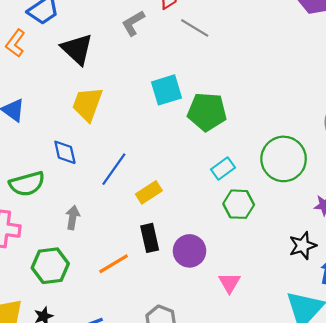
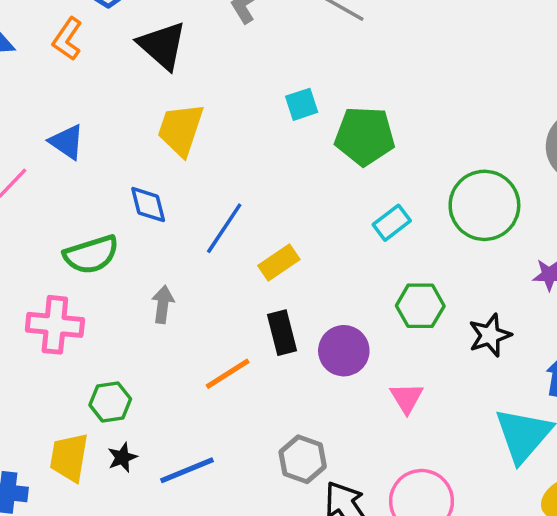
cyan square: (167, 90) -> (302, 104), size x0.7
green hexagon: (239, 204) -> (420, 306), moved
black star: (303, 246) -> (490, 335), moved
green hexagon: (50, 266) -> (110, 402), moved, size x0.7

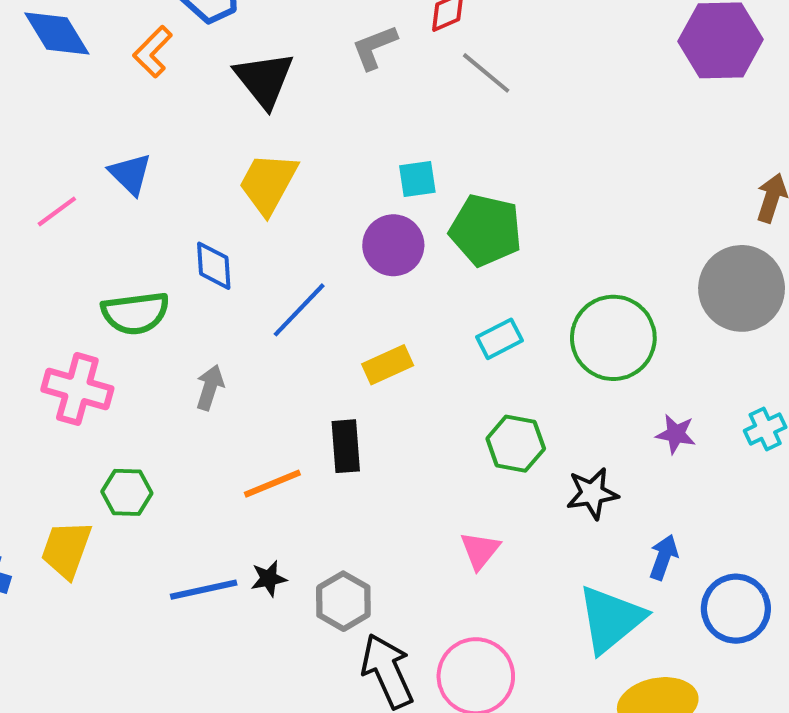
yellow rectangle: (279, 263) -> (388, 365), moved
purple circle: (344, 351) -> (393, 245), moved
black star: (122, 457) -> (269, 579), moved

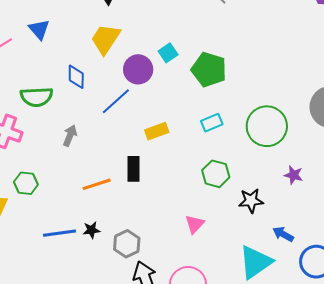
cyan square: (417, 179) -> (168, 53), moved, turned -30
purple circle: (393, 245) -> (138, 69), moved
blue arrow: (664, 557) -> (283, 234), turned -85

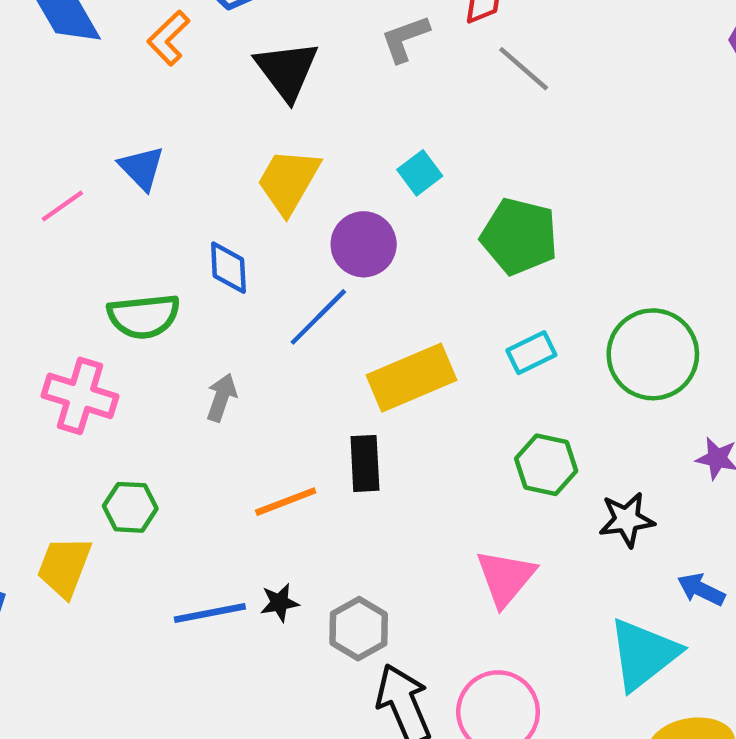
cyan square: (168, 53) -> (420, 173), moved
yellow rectangle: (157, 131) -> (412, 378), size x1.6
pink triangle: (195, 224) -> (505, 578), size x1.4

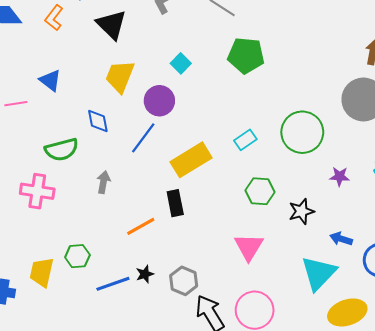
pink line: (62, 206) -> (16, 104), turned 35
green pentagon: (519, 236) -> (246, 55), moved
green hexagon: (130, 507) -> (77, 256), moved

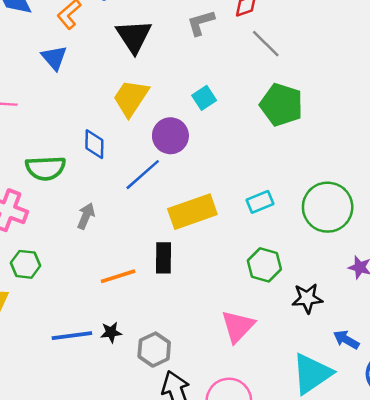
blue triangle: (50, 80) -> (54, 58), moved
green hexagon: (77, 256) -> (25, 264), moved

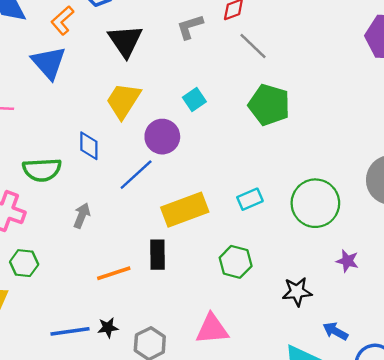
blue triangle: (54, 58) -> (49, 63), size x1.4
green hexagon: (264, 265) -> (236, 262), moved
pink triangle: (238, 326) -> (212, 329), moved, turned 42

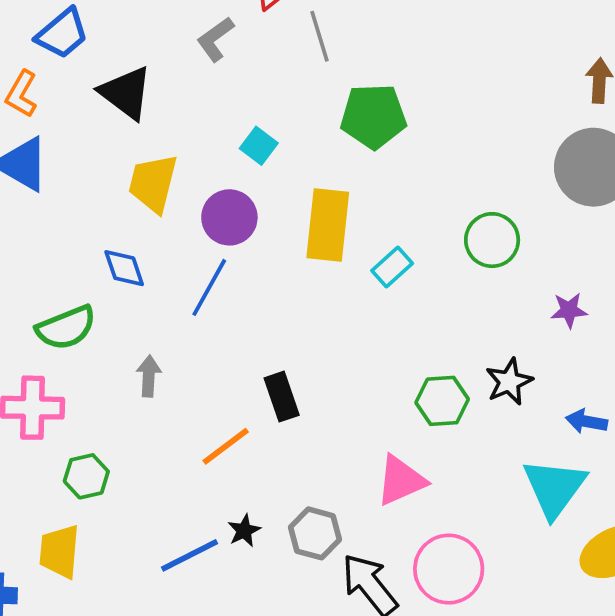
gray line: (253, 46) -> (320, 36), turned 48
green circle: (315, 203) -> (492, 240), size x0.7
yellow rectangle: (185, 210) -> (328, 225), moved, turned -45
green hexagon: (236, 262) -> (442, 401), moved

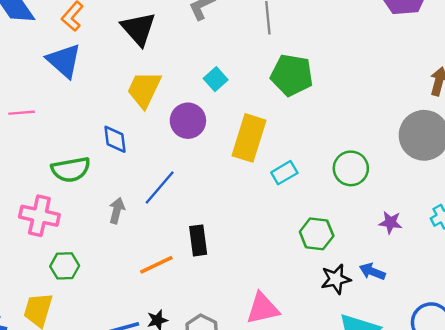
blue line: (209, 287) -> (160, 188), moved
black star: (509, 382) -> (336, 279), moved
green hexagon: (442, 401) -> (317, 234), moved
blue arrow: (586, 421) -> (372, 272), moved

